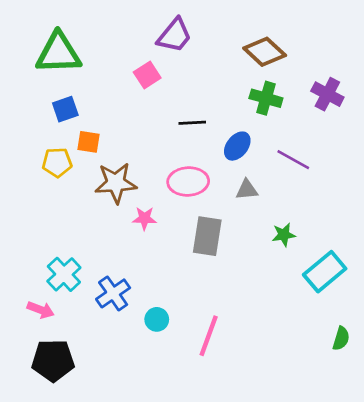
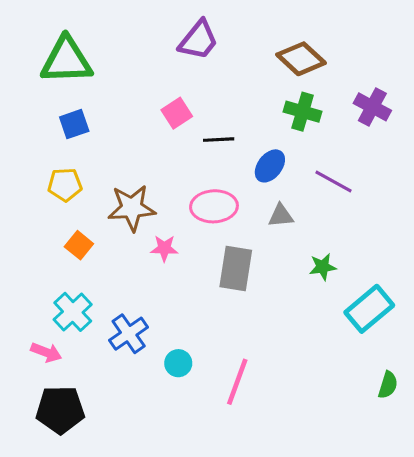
pink square: (147, 75) -> (177, 113), moved
orange square: (88, 142) -> (79, 245), moved, turned 30

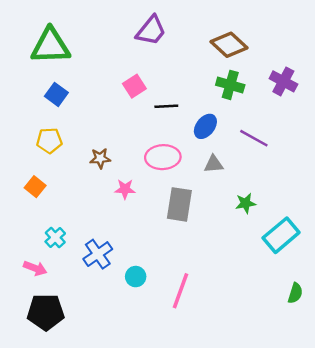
blue square: (74, 124) -> (56, 94), turned -35
brown star: (132, 208) -> (100, 158), size x0.6
orange square: (79, 245) -> (35, 187), moved
cyan cross: (73, 312) -> (55, 238), size x0.7

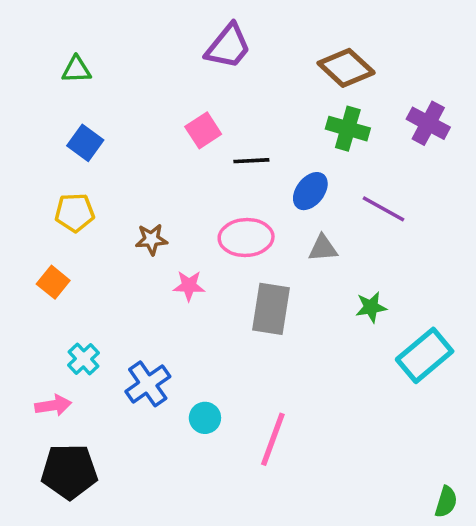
green triangle: (50, 46) -> (76, 70), size x0.5
pink arrow: (35, 268) -> (53, 405), turned -30
green semicircle: (295, 293) -> (446, 502), moved

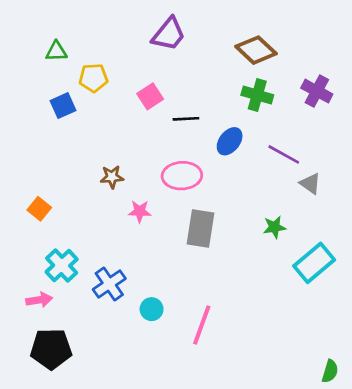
blue square: (85, 143) -> (63, 106), turned 30
yellow pentagon: (75, 213) -> (93, 78), moved
gray triangle: (323, 248) -> (310, 184), moved, turned 40
cyan cross: (84, 359) -> (62, 266), size x1.4

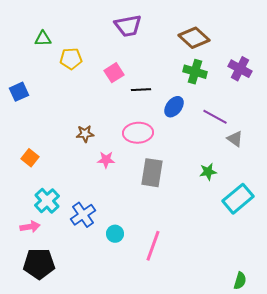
purple trapezoid: (169, 34) -> (128, 26), turned 40
blue square: (63, 106) -> (19, 92), moved
green semicircle: (330, 371) -> (240, 281), moved

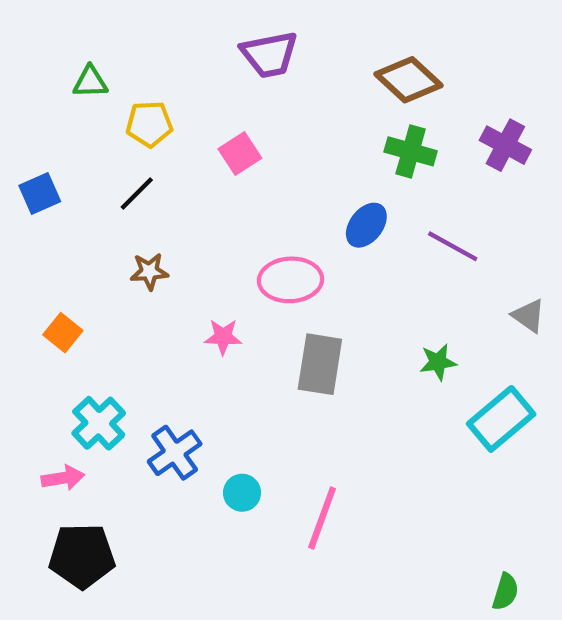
black line: (141, 90) -> (137, 194), moved, turned -42
brown star: (85, 134) -> (149, 271), moved
gray triangle: (235, 139) -> (529, 316), moved

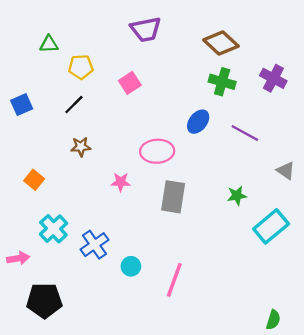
pink arrow: (63, 478) -> (18, 258), moved

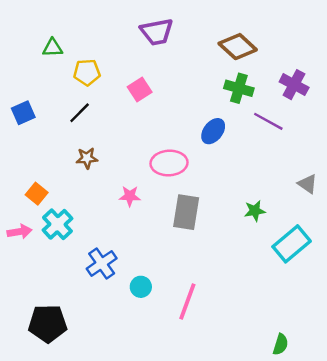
purple line: (245, 133) -> (268, 121), moved
cyan cross: (53, 229) -> (57, 224), moved
pink arrow: (18, 258) -> (19, 232), moved
green semicircle: (273, 320) -> (281, 344), moved

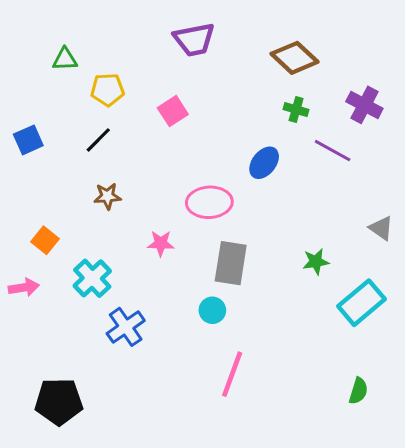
green cross: (239, 88) -> (296, 110), size x0.7
cyan cross: (57, 224) -> (92, 278), moved
cyan circle: (141, 287) -> (212, 310), moved
green semicircle: (281, 344) -> (358, 391), moved

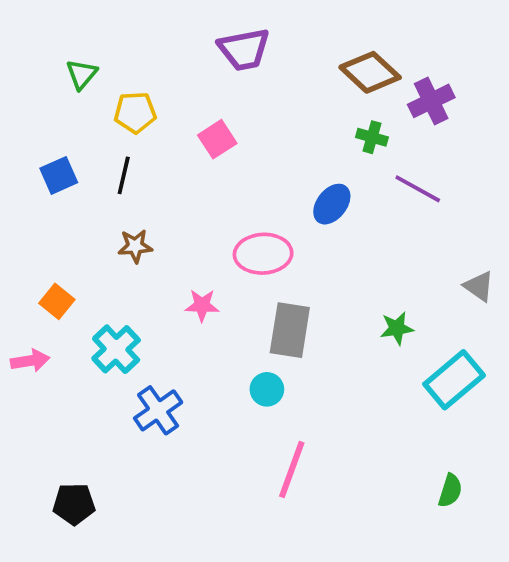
green triangle: (65, 59) -> (82, 74), turned -48
purple cross: (364, 105) -> (431, 101), moved, turned 36
blue square: (28, 140) -> (59, 175), moved
black line: (98, 140) -> (124, 175), turned -32
black pentagon: (59, 402) -> (74, 504), size x0.7

